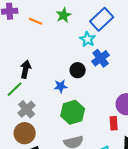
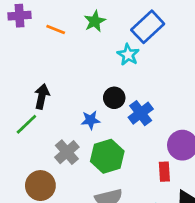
blue cross: (101, 58) -> (141, 113), moved
gray cross: (27, 109) -> (67, 152), moved

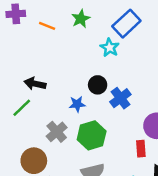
black arrow: (42, 96) -> (35, 84), turned -90

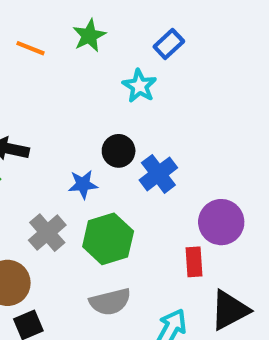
blue rectangle: (126, 24) -> (169, 44), size x0.6

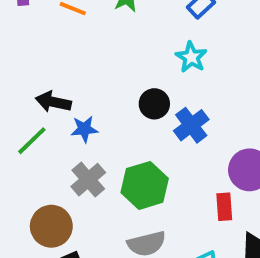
cyan star: (139, 86) -> (191, 57), moved
blue star: (83, 184) -> (84, 129), moved

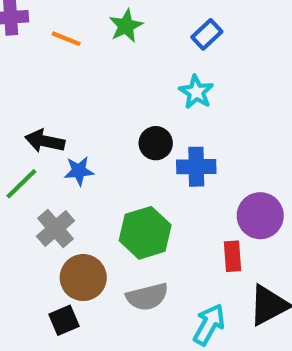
blue cross: (191, 125) -> (196, 167), turned 36
gray cross: (88, 180) -> (55, 229), moved
brown circle: (51, 226) -> (83, 278), moved

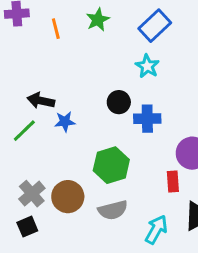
blue rectangle: (207, 34) -> (155, 26), size x1.5
orange line: (66, 39) -> (56, 29), turned 54
gray cross: (55, 229) -> (32, 194), moved
black square: (64, 320) -> (27, 227), moved

